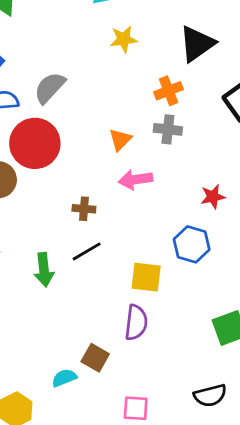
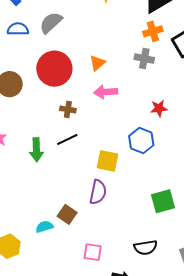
orange cross: (169, 91) -> (153, 31), moved
gray cross: (168, 129) -> (144, 58), moved
red circle: (35, 143) -> (54, 69), moved

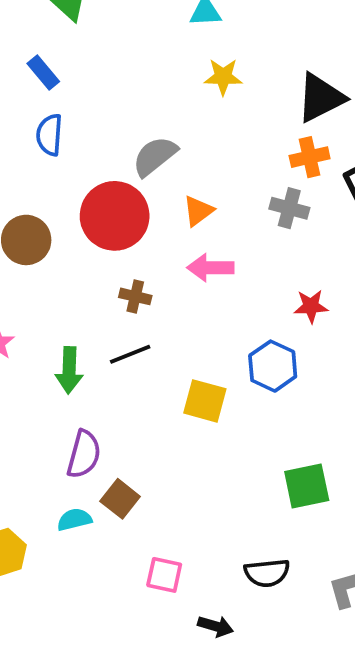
gray semicircle: (51, 23) -> (155, 156), moved
blue semicircle: (18, 29) -> (49, 135), turned -90
purple semicircle: (98, 192) -> (84, 454), moved

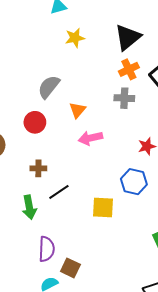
red circle: (115, 216) -> (35, 122), size x0.6
brown cross: (135, 296) -> (38, 168), moved

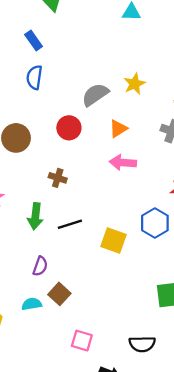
yellow star: (75, 38) -> (134, 84), moved, turned -30
black line: (59, 192) -> (70, 224), moved
purple semicircle: (47, 249) -> (40, 266), size x0.7

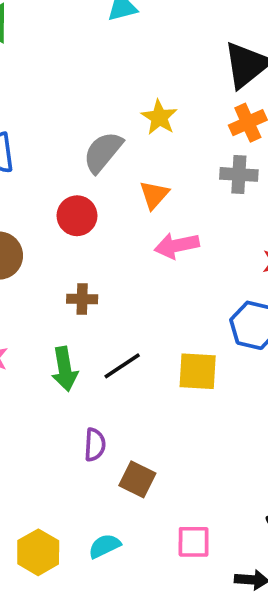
cyan semicircle: (32, 304) -> (105, 546), moved

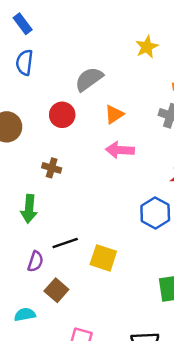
yellow star: (159, 117) -> (147, 47), moved
black line: (122, 366) -> (65, 243), moved
yellow square: (198, 371) -> (103, 258), moved
cyan semicircle: (105, 546) -> (25, 315), moved

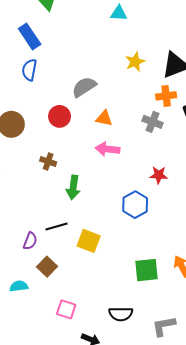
blue rectangle: (23, 24) -> (30, 36), size x1.4
orange triangle: (114, 114) -> (104, 118), turned 42
green arrow: (29, 209) -> (73, 187), moved

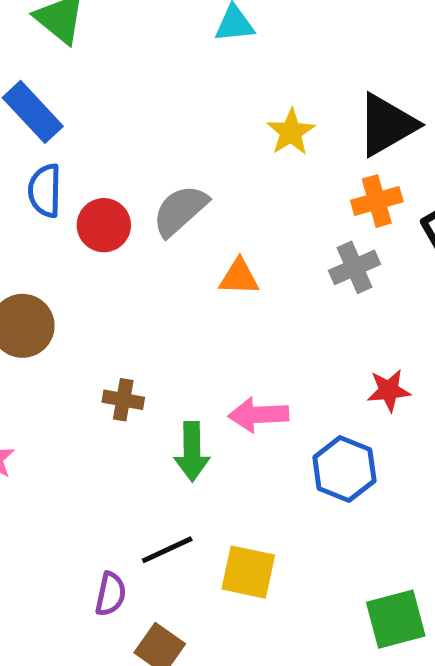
red circle: (60, 116) -> (104, 225), moved
gray cross: (153, 122) -> (355, 267), turned -36
pink arrow: (107, 149) -> (258, 415), moved

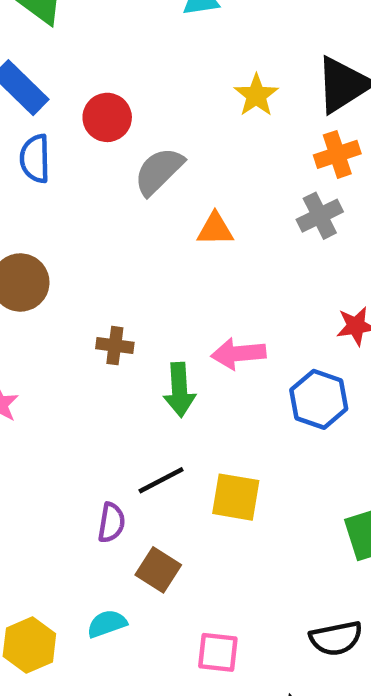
red circle: (104, 225) -> (107, 117), moved

